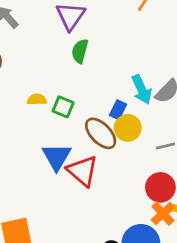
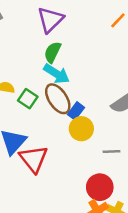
cyan arrow: (142, 89) -> (57, 74), moved, turned -45
brown ellipse: (101, 133) -> (58, 99), moved

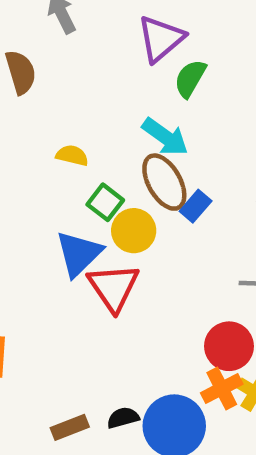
green semicircle: (53, 52) -> (190, 78), moved
green square: (28, 99) -> (105, 202), moved
yellow circle: (81, 129) -> (134, 231), moved

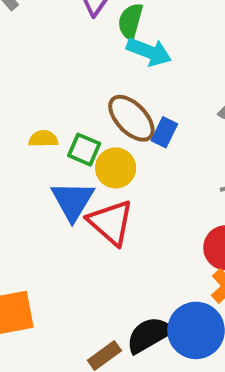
cyan arrow: (165, 137) -> (149, 52), moved
yellow semicircle: (72, 155) -> (43, 139), moved
black semicircle: (123, 418) -> (149, 335), size x1.6

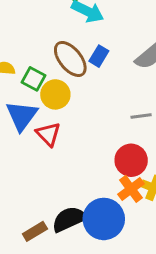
blue rectangle: (164, 132) -> (99, 56), moved
red triangle: (111, 222) -> (48, 134), size x0.7

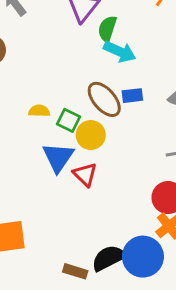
blue rectangle: (99, 56) -> (132, 96), turned 54
brown rectangle: (35, 231) -> (75, 271), turned 50

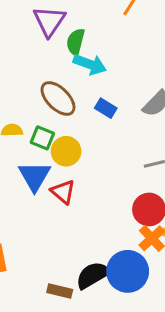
blue rectangle: (132, 96) -> (106, 108), turned 42
brown ellipse: (104, 99) -> (58, 98), moved

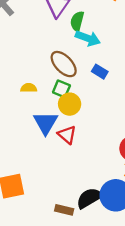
green square: (42, 138) -> (61, 89), moved

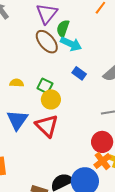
brown ellipse: (64, 64) -> (47, 42), moved
blue triangle: (45, 123) -> (17, 120), moved
red triangle: (67, 135) -> (47, 126), size x1.4

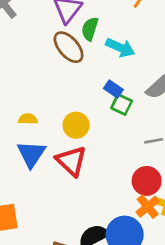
cyan arrow: (71, 44) -> (120, 48), moved
yellow semicircle: (17, 83) -> (28, 119), moved
green square: (45, 86) -> (122, 105), moved

